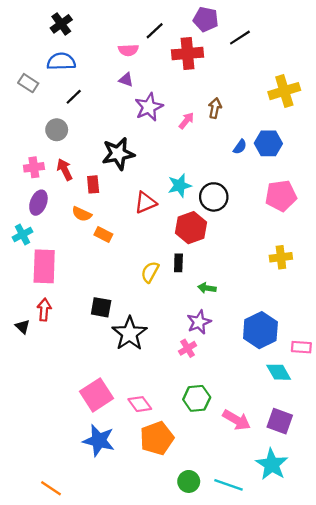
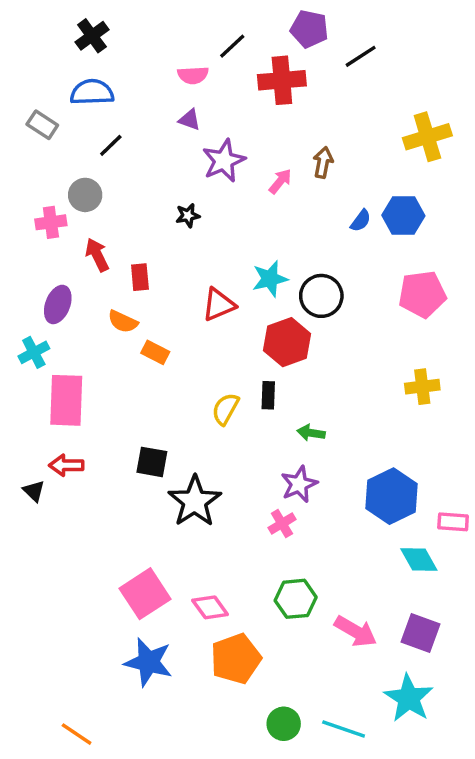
black star: (118, 154) -> (188, 215), moved, size x0.5
pink cross: (34, 167) -> (51, 222), moved
red arrow: (44, 310) -> (66, 465), turned -95

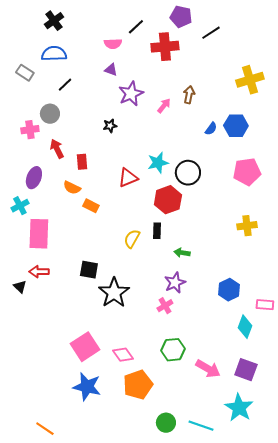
blue hexagon: (391, 496) -> (229, 290), size x0.7
cyan diamond: (419, 559) -> (245, 327), turned 50

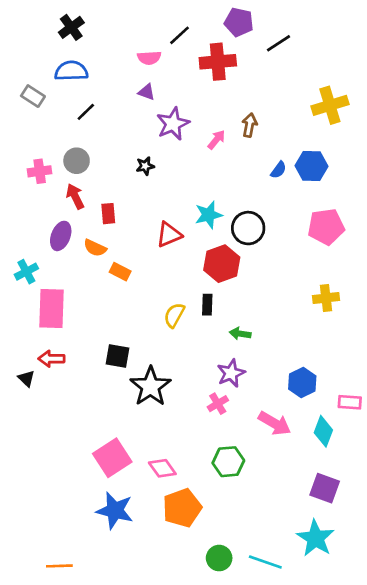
gray circle: (50, 114) -> (77, 161), moved
purple ellipse: (34, 178) -> (61, 236), moved
pink arrow: (208, 369) -> (275, 423), moved
orange line: (45, 429) -> (59, 566), turned -36

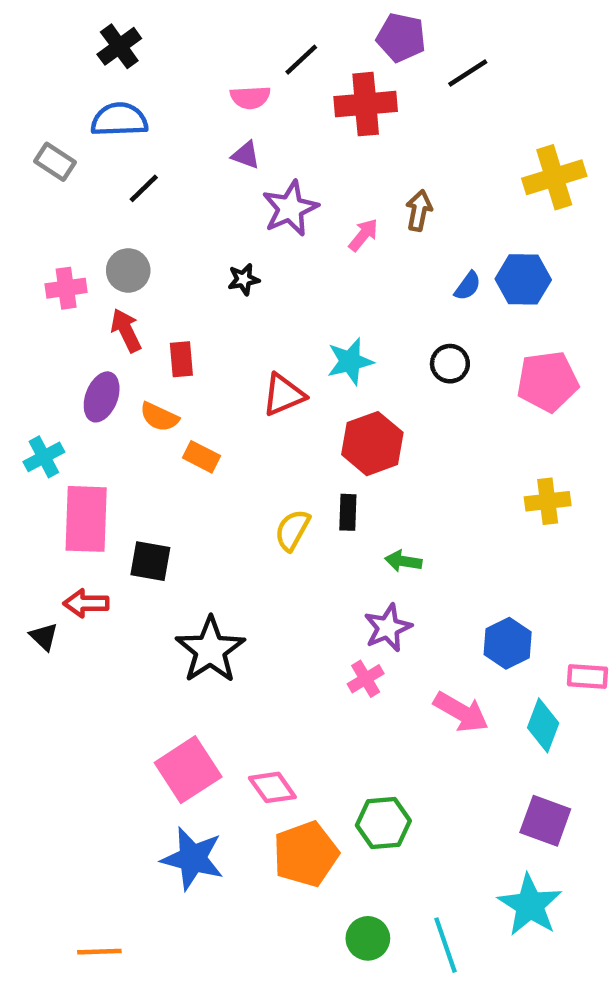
black circle: (248, 228) -> (450, 364), moved, size x0.7
black square: (117, 356) -> (150, 561), moved
black star: (150, 386) -> (210, 650), moved
green hexagon: (228, 462) -> (383, 823), moved
cyan line: (265, 562) -> (446, 945), turned 52

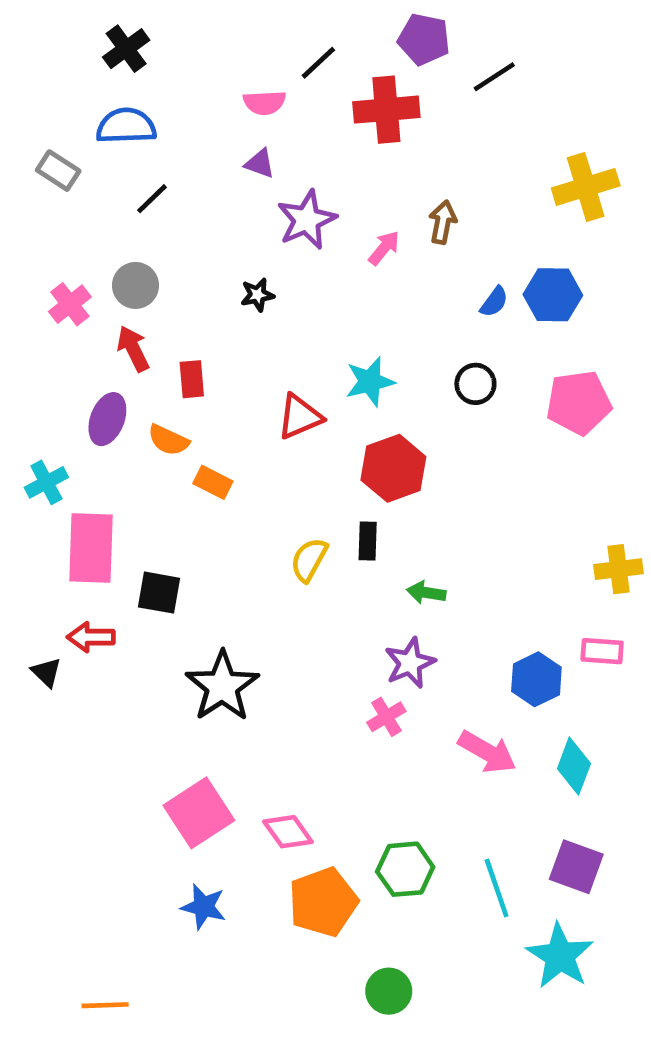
pink cross: (66, 288) -> (70, 304), turned -30
yellow cross: (548, 501) -> (618, 569), moved
pink rectangle: (588, 677) -> (602, 651), moved
blue star: (193, 858) -> (204, 907), size x0.7
cyan line: (446, 945) -> (497, 888), moved

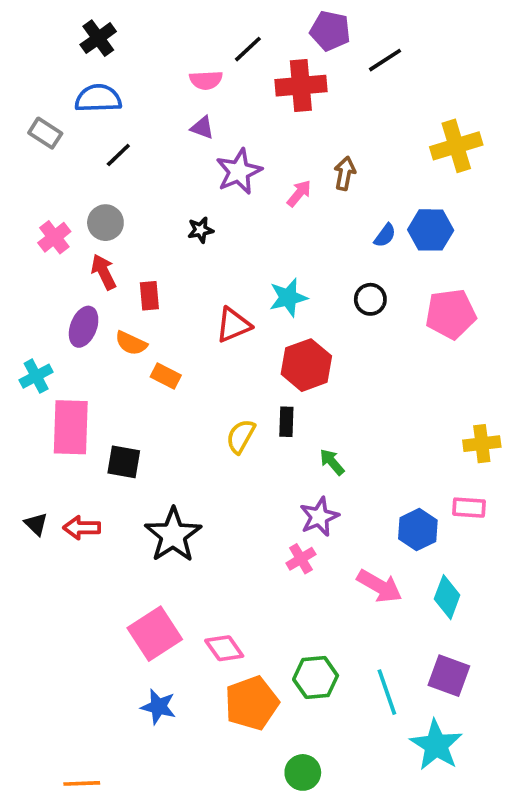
green arrow: (426, 593) -> (332, 462), turned 40
red arrow: (91, 637) -> (82, 528), moved

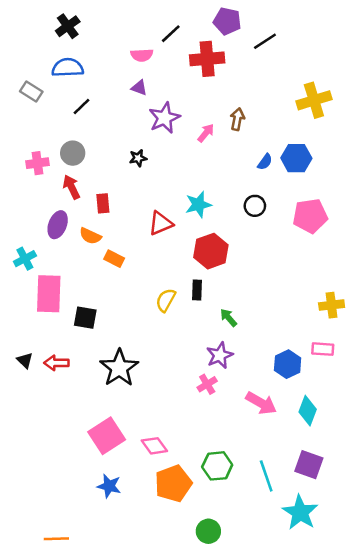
pink cross: (54, 237) -> (38, 163), turned 30

